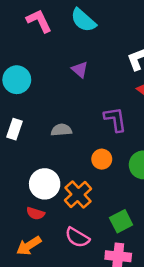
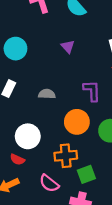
orange circle: (102, 159) -> (77, 122), size x1.5
orange cross: (78, 195) -> (66, 156), moved, turned 30

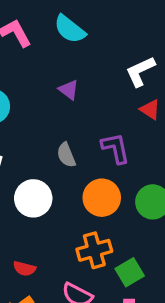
gray semicircle: (47, 94) -> (66, 155), moved, turned -105
white circle: (28, 136) -> (33, 198), moved

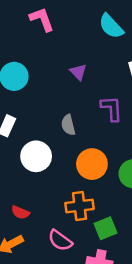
cyan semicircle: (70, 29) -> (111, 26), moved
purple L-shape: (116, 148) -> (112, 108), moved

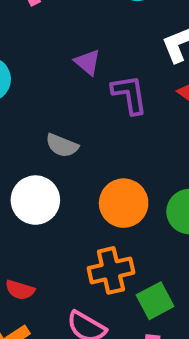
purple L-shape: (112, 108) -> (129, 94), moved
gray semicircle: (68, 125) -> (62, 145), moved, turned -48

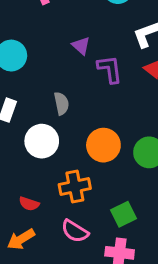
gray semicircle: (62, 145) -> (61, 103), turned -125
orange cross: (111, 270) -> (75, 186), moved

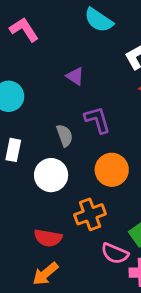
purple L-shape: (110, 69) -> (97, 120), moved
red semicircle: (29, 204) -> (48, 238), size x1.4
pink semicircle: (75, 231) -> (115, 253), moved

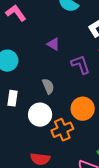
purple L-shape: (97, 120) -> (81, 65), moved
orange cross: (90, 214) -> (62, 130), moved

